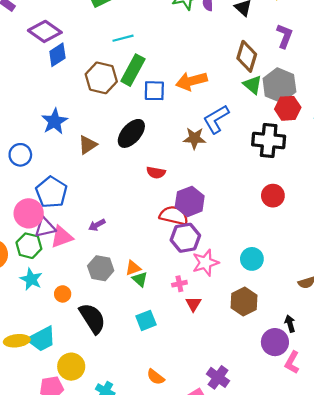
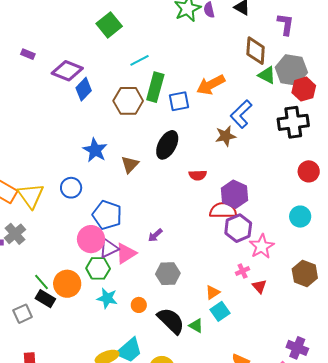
cyan circle: (252, 259) -> (300, 217), moved
orange triangle: (133, 268) -> (213, 292), moved
green triangle: (140, 279) -> (196, 326), moved

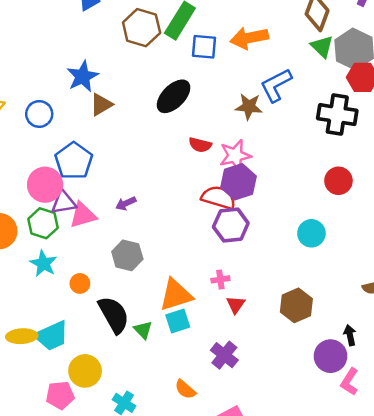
brown triangle: (130, 164) -> (101, 105), moved
pink star: (262, 246) -> (235, 156), moved
orange triangle: (213, 292) -> (176, 295), size x1.8
purple cross: (297, 348) -> (224, 355), moved

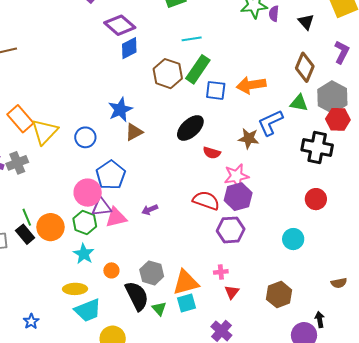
green triangle: (322, 47) -> (299, 103), moved, turned -36
red semicircle: (200, 145) -> (212, 153), moved
red semicircle: (218, 198) -> (206, 201), moved
gray hexagon: (127, 255) -> (152, 273), moved
yellow ellipse: (22, 336) -> (75, 289), moved

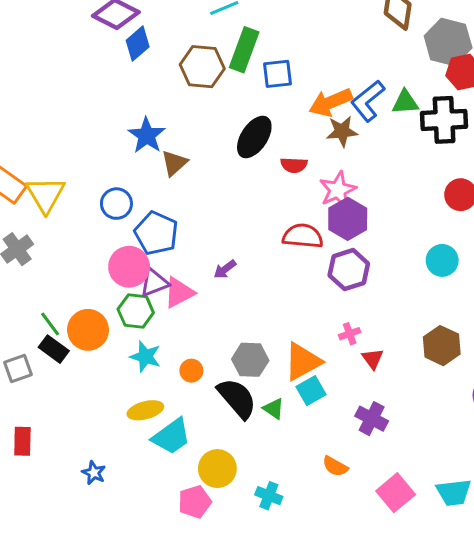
orange arrow: (251, 85) -> (331, 102), moved
green triangle: (299, 103) -> (405, 102), moved
blue circle: (85, 137) -> (116, 204), moved

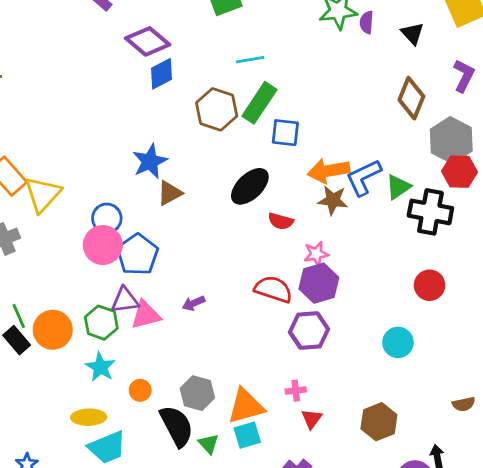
green triangle: (405, 102) -> (398, 187), turned -44
pink star: (338, 190) -> (316, 254), size x0.7
pink circle: (129, 267) -> (103, 245), moved

